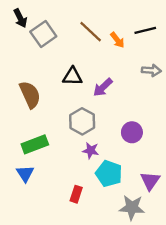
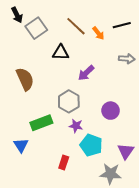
black triangle: (72, 76) -> (61, 53), moved
green rectangle: (35, 144) -> (41, 123), moved

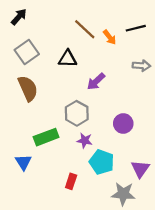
black arrow: (17, 15) -> (19, 17), turned -112
gray square: (36, 28) -> (27, 52), moved

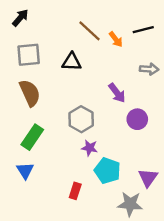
gray square: (27, 52) -> (29, 55), turned 30
purple arrow: (96, 82) -> (117, 93), moved, turned -84
purple circle: (123, 124) -> (137, 119), moved
green rectangle: (46, 137) -> (32, 137), moved, turned -35

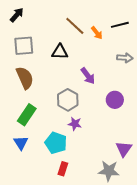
purple arrow: (117, 93) -> (88, 76), moved
cyan pentagon: (107, 171) -> (56, 143), moved
red rectangle: (75, 191) -> (63, 169), moved

